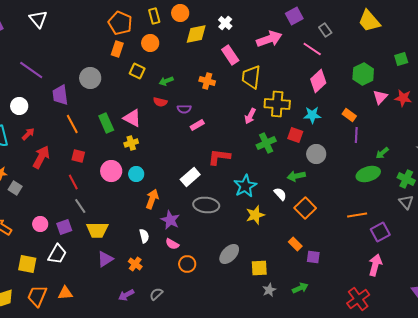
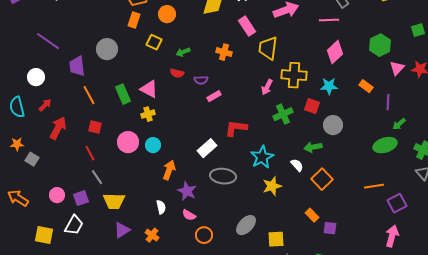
pink line: (312, 49) -> (329, 20), turned -36
purple line: (356, 135) -> (388, 102), moved

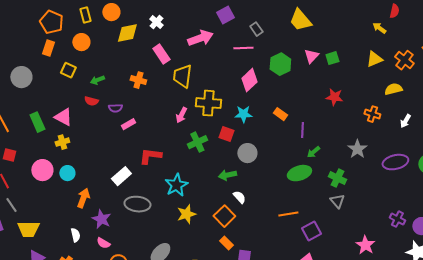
green hexagon: (380, 45) -> (280, 64), moved
pink triangle: (397, 68) -> (311, 56), moved
white semicircle: (297, 165) -> (239, 197), moved
orange square: (322, 179) -> (224, 216), moved

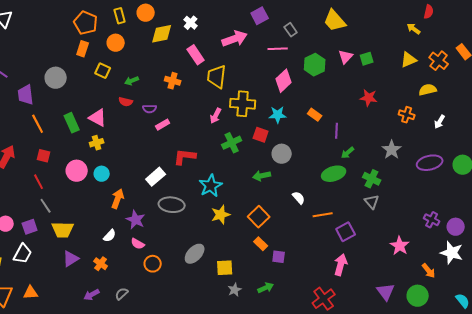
white semicircle: (239, 197) -> (299, 198), moved
white semicircle: (75, 235) -> (110, 236), turned 56

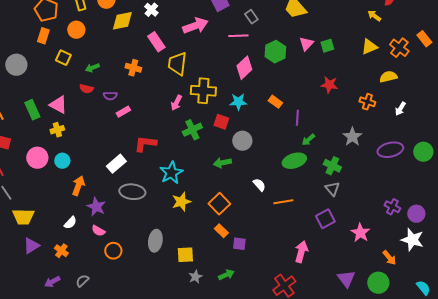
purple square: (346, 232) -> (325, 219), moved
gray ellipse: (195, 254) -> (155, 241), turned -35

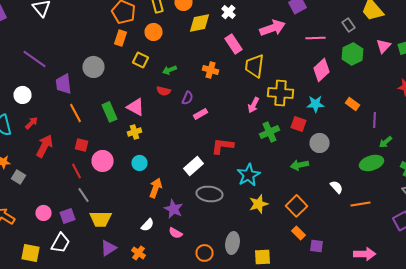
gray rectangle: (251, 17) -> (348, 25), moved
purple semicircle: (110, 96) -> (188, 98), turned -64
pink circle: (37, 158) -> (102, 161), moved
orange circle: (113, 251) -> (204, 253), moved
pink arrow: (301, 252) -> (364, 254), moved, turned 75

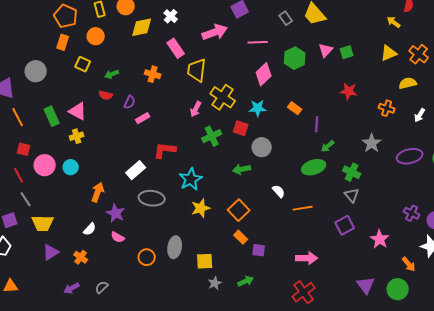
gray rectangle: (348, 25) -> (286, 18), moved
yellow cross: (280, 93) -> (223, 97), turned 30
cyan circle: (140, 163) -> (71, 167), moved

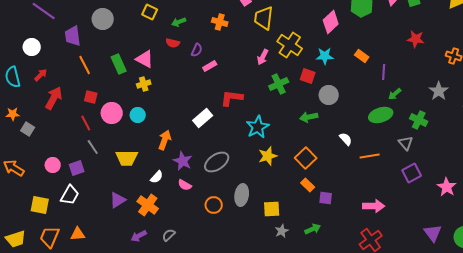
gray triangle: (352, 195) -> (406, 143), moved
gray ellipse: (152, 198) -> (217, 162), moved, turned -40
yellow trapezoid: (43, 223) -> (127, 158), moved
orange cross: (81, 257) -> (148, 205), size x1.5

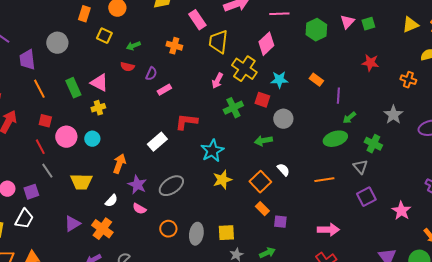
pink diamond: (331, 22) -> (266, 44), moved
white semicircle: (346, 139) -> (283, 170), moved
gray ellipse: (242, 195) -> (196, 234), moved

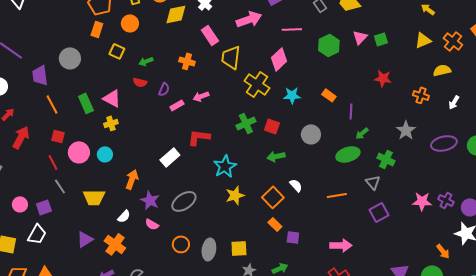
pink arrow: (217, 81) -> (201, 96), moved, turned 42
red square: (262, 100) -> (272, 126), moved
gray circle: (283, 119) -> (311, 134), moved
pink star: (401, 211) -> (422, 201), moved, turned -30

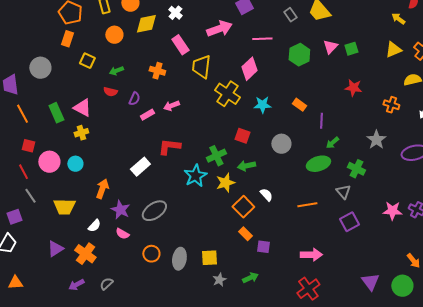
orange circle: (130, 23) -> (114, 35), moved
green cross: (246, 123) -> (216, 156), moved
yellow star: (235, 195) -> (225, 183), moved

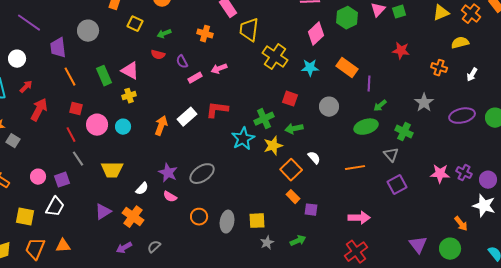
pink diamond: (249, 69) -> (316, 34), moved
purple semicircle: (134, 99) -> (182, 62), turned 128
orange rectangle: (299, 105) -> (347, 68), size x1.5
white rectangle: (140, 167) -> (187, 117), moved
orange arrow: (102, 189) -> (161, 126), moved

